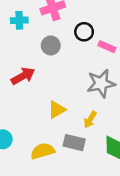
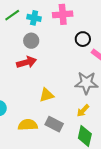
gray circle: (51, 45) -> (31, 41), moved
yellow arrow: (90, 120) -> (83, 111), moved

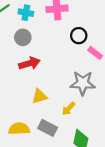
red arrow: (27, 62) -> (29, 63), moved
yellow arrow: (83, 111) -> (69, 109), moved

